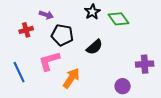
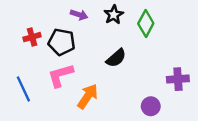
purple arrow: (46, 15) -> (79, 15), moved
green diamond: (119, 19) -> (146, 23), turned 65
black pentagon: (62, 35) -> (62, 42), moved

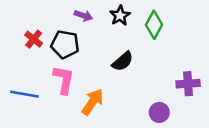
red cross: (32, 37) -> (34, 39), turned -35
pink L-shape: (60, 75) -> (64, 80), turned 116
blue line: (23, 89) -> (24, 94), turned -55

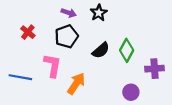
green diamond: (154, 25) -> (127, 50), moved
black pentagon: (65, 44) -> (67, 36), moved, turned -30

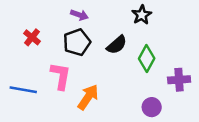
black star: (99, 13) -> (142, 15), moved
black semicircle: (101, 50) -> (117, 45), moved

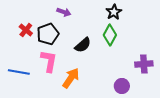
black pentagon: (77, 42) -> (48, 34), moved
black semicircle: (117, 45) -> (83, 45), moved
green diamond: (147, 59) -> (110, 35), moved

